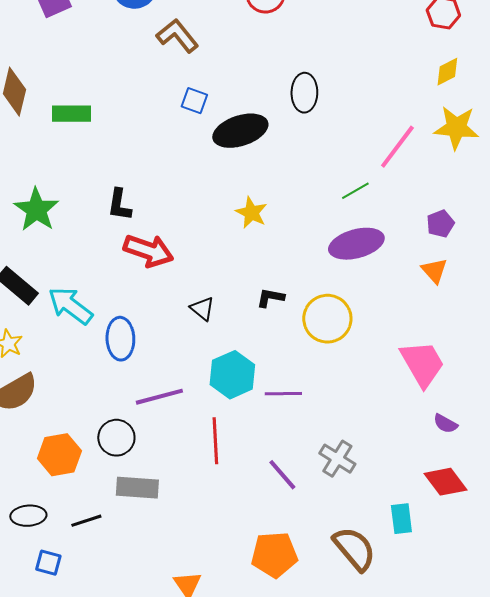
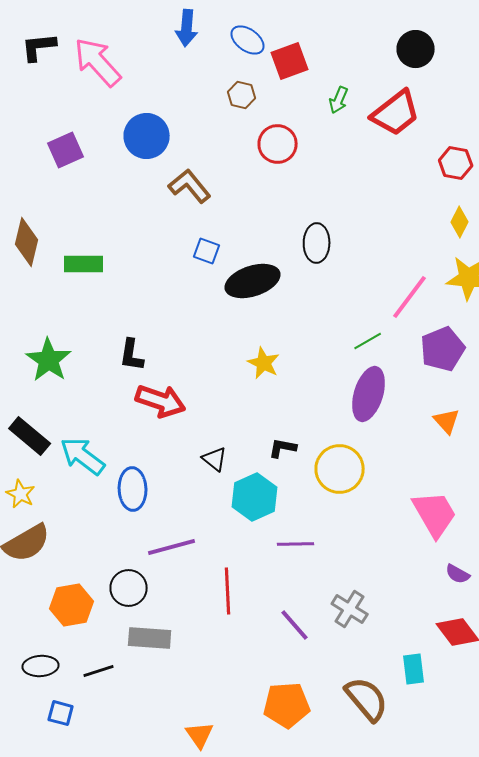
yellow diamond: (447, 72) -> (460, 222), turned -36
purple pentagon: (440, 224) -> (443, 349), moved, size x1.6
purple ellipse: (356, 244) -> (369, 394), turned -58
cyan hexagon: (232, 375) -> (255, 497), moved

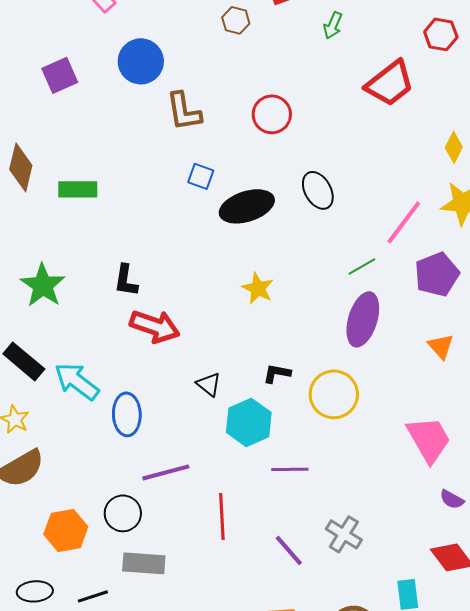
red trapezoid: (396, 113) -> (390, 83), moved
red circle: (278, 144) -> (272, 114), moved
red hexagon: (456, 163) -> (441, 34), moved
brown L-shape: (190, 186) -> (184, 111), turned -150
black ellipse: (317, 243) -> (318, 190), moved, turned -30

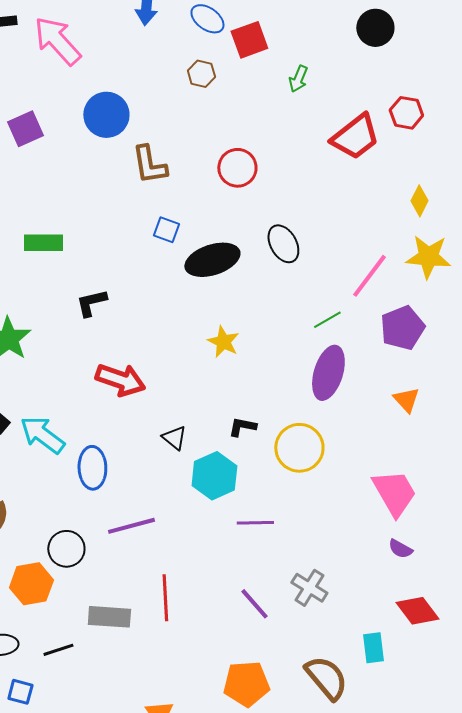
red hexagon: (441, 34) -> (406, 113), moved
black L-shape: (126, 280) -> (91, 303), moved, turned 68
purple semicircle: (452, 499) -> (400, 549), moved
black circle: (123, 513) -> (66, 549), moved
red line: (222, 516) -> (165, 598), moved

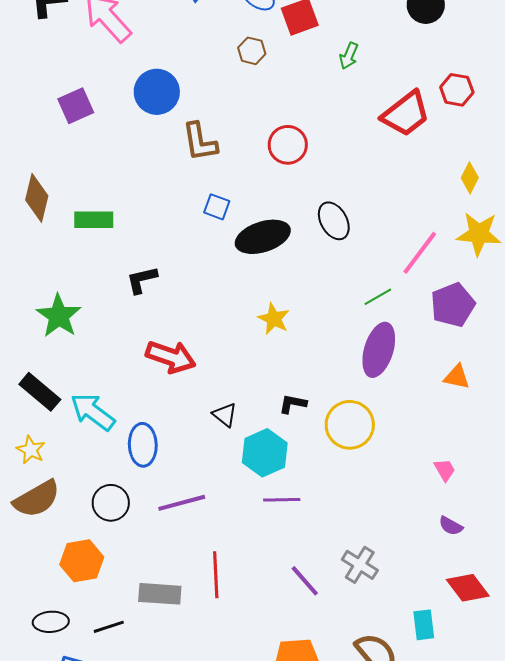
orange triangle: (406, 400) -> (457, 377), turned -36
pink trapezoid: (394, 493) -> (445, 470), size x0.5
purple line: (255, 523) -> (282, 500), moved
black circle: (66, 549) -> (111, 503), moved

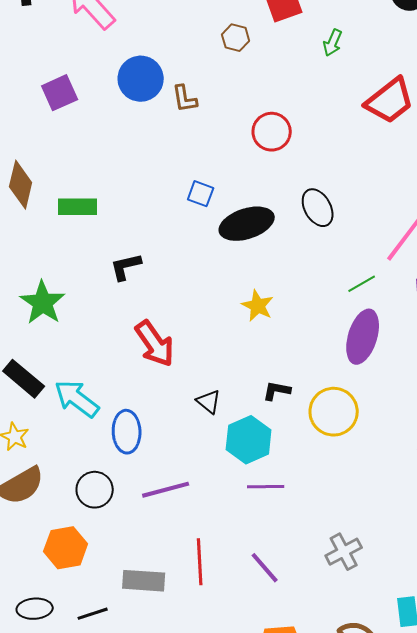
brown L-shape: (200, 142) -> (185, 99), moved, size x0.7
red arrow: (171, 357) -> (155, 344), turned 36
gray cross: (360, 565) -> (344, 552), turned 30
purple line: (305, 581) -> (265, 568), moved

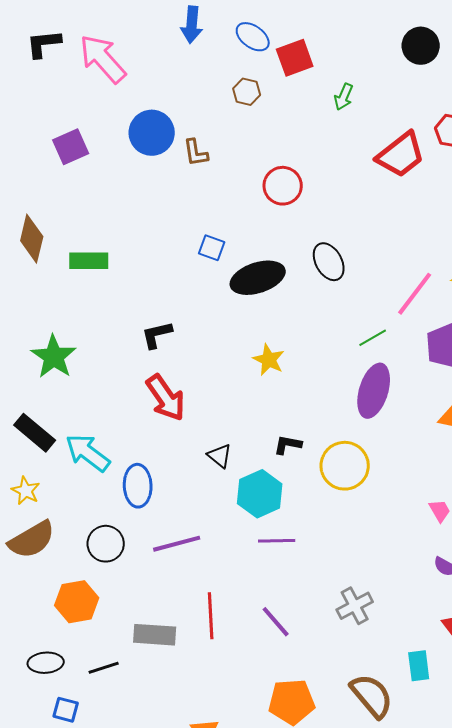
black L-shape: (126, 267) -> (157, 335), moved

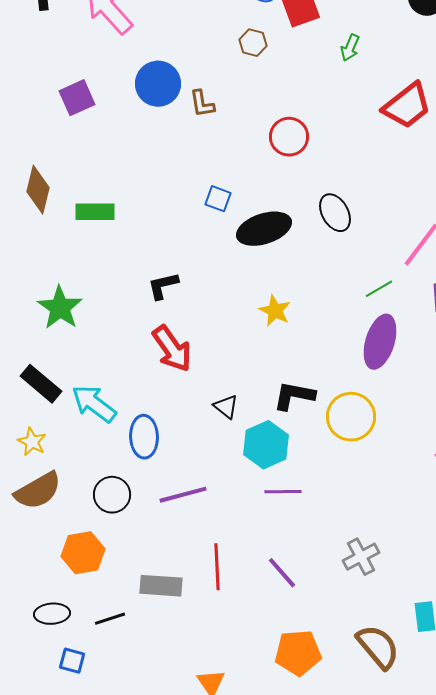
black L-shape: (288, 445) -> (294, 396), size x1.5

